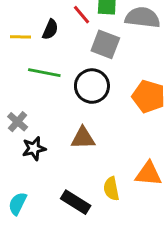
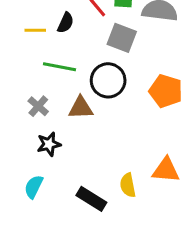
gray cross: (18, 122) -> (38, 106), moved
brown triangle: (83, 138) -> (81, 108), moved
cyan semicircle: (18, 204) -> (34, 187), moved

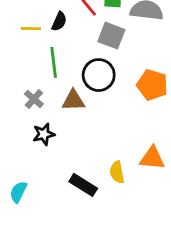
green line: (59, 67) -> (54, 62), turned 72
cyan semicircle: (34, 187) -> (18, 192), moved

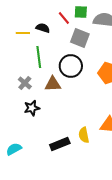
black semicircle: (59, 21) -> (43, 28), turned -96
black rectangle: (83, 185) -> (60, 144), turned -54
cyan semicircle: (18, 192) -> (14, 149), turned 35

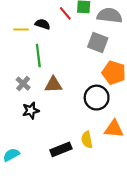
gray square: (80, 38) -> (98, 42), moved
black circle: (71, 66) -> (97, 98), moved

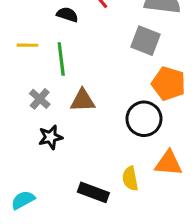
yellow line: (21, 30) -> (27, 45), moved
black rectangle: (61, 149) -> (93, 192), turned 42

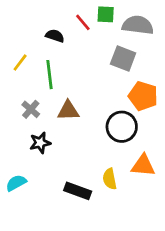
yellow line: (27, 45) -> (20, 63), turned -54
cyan semicircle: (23, 200) -> (16, 183), moved

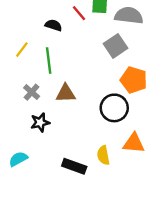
gray square: (123, 59) -> (115, 46), turned 35

